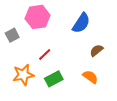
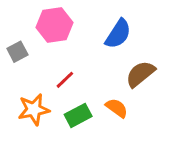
brown semicircle: (96, 50) -> (140, 74), size x1.5
orange semicircle: (90, 77) -> (117, 108), moved

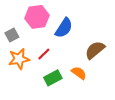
blue semicircle: (118, 34) -> (64, 28), moved
orange star: (34, 109) -> (19, 59), moved

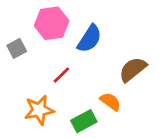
orange star: (19, 59) -> (39, 110), moved
green rectangle: (53, 78) -> (84, 121), moved

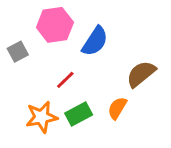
orange semicircle: (110, 102) -> (117, 108), turned -95
green rectangle: (84, 121) -> (79, 114), moved

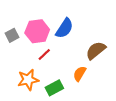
pink hexagon: (55, 25) -> (37, 31), moved
green rectangle: (79, 114) -> (54, 88), moved

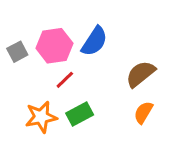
orange semicircle: (80, 74) -> (143, 112), moved
green rectangle: (54, 88) -> (80, 114), moved

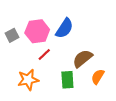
brown semicircle: (140, 74) -> (83, 59), moved
green rectangle: (80, 114) -> (67, 80), moved, turned -66

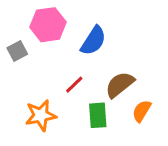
pink hexagon: (37, 31) -> (48, 25), moved
red line: (44, 54) -> (74, 85), moved

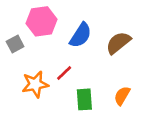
brown semicircle: (120, 85) -> (118, 43), moved
orange star: (41, 115) -> (35, 84), moved

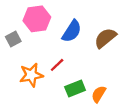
orange semicircle: (122, 96) -> (99, 94), moved
green rectangle: (84, 99) -> (75, 89), turned 72

